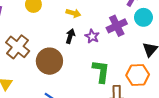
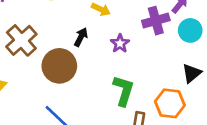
purple cross: (117, 26) -> (156, 21), moved
black arrow: (70, 36) -> (81, 37), moved

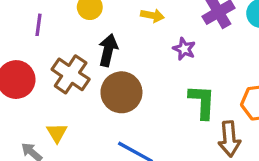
black arrow: (81, 37) -> (108, 50), moved, size x1.4

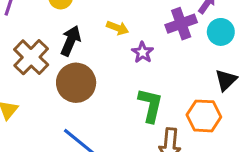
yellow arrow: (152, 16) -> (118, 28), moved

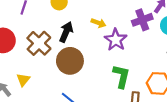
purple star: (143, 52) -> (116, 40), size x1.5

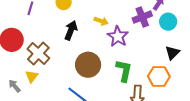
brown cross: (39, 43) -> (38, 53), moved
brown circle: (70, 61) -> (88, 65), moved

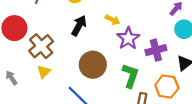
purple cross: (142, 17) -> (156, 50), moved
yellow triangle: (32, 76) -> (44, 72), moved

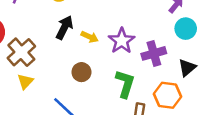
yellow arrow: (112, 20) -> (90, 37), moved
brown circle: (93, 65) -> (81, 72), size x0.6

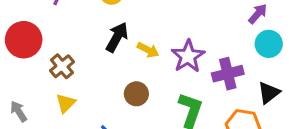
brown cross: (21, 52) -> (62, 66), size x0.7

